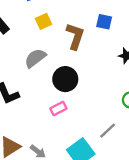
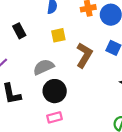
black circle: (65, 79) -> (55, 91), moved

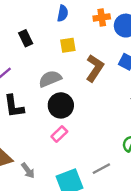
pink rectangle: (55, 117) -> (59, 134), turned -32

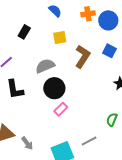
blue semicircle: (63, 13) -> (55, 11), turned -56
black rectangle: (26, 38) -> (24, 32), turned 56
pink rectangle: (59, 134) -> (61, 109), moved

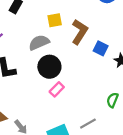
yellow square: (60, 38) -> (55, 20), moved
blue square: (109, 51) -> (101, 48), moved

